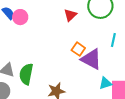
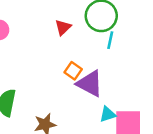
cyan line: (113, 40) -> (110, 40), moved

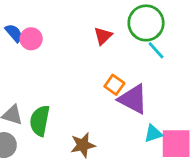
cyan line: (110, 40) -> (156, 50), turned -54

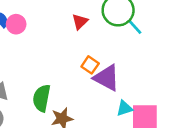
cyan line: (156, 50) -> (135, 27), moved
green semicircle: (40, 121) -> (42, 98), moved

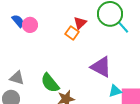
orange square: (90, 65) -> (72, 33), moved
green semicircle: (42, 98) -> (50, 83), turned -50

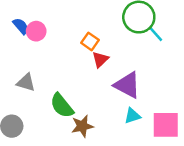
red triangle: (80, 23) -> (100, 59), moved
gray triangle: (17, 78) -> (26, 82), moved
cyan triangle: (115, 91) -> (132, 116), moved

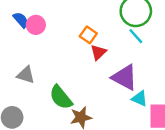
cyan line: (155, 34) -> (136, 36), moved
cyan triangle: (132, 116) -> (140, 99), moved, turned 42

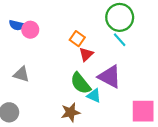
blue semicircle: (21, 20) -> (17, 25), turned 144
green semicircle: (61, 97) -> (81, 83), moved
cyan triangle: (140, 99) -> (94, 96), moved

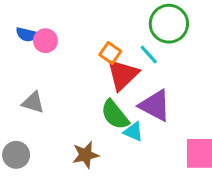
cyan line: (120, 40) -> (149, 55), moved
red triangle: (86, 54) -> (123, 75), size x1.6
brown star: (70, 112) -> (86, 155), moved

